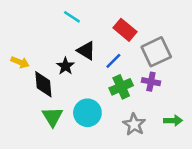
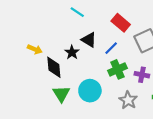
purple cross: (151, 82) -> (142, 75), moved

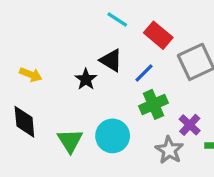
cyan line: (77, 12) -> (117, 19), moved
black diamond: (54, 67) -> (24, 122), moved
purple cross: (142, 75) -> (190, 125), moved, turned 32

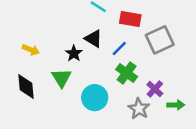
red rectangle: (158, 35) -> (130, 19), turned -30
green cross: (153, 104) -> (127, 73), turned -30
green triangle: (70, 141) -> (62, 78), moved

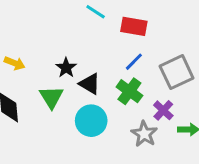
black triangle: (93, 39) -> (90, 84), moved
gray square: (160, 40) -> (177, 72), moved
blue line: (119, 48) -> (134, 62), moved

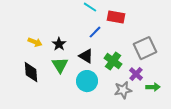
blue line: (134, 62) -> (95, 32), moved
black star: (66, 68) -> (59, 44), moved
gray star: (144, 134) -> (123, 90), turned 30

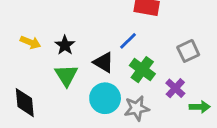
blue line: (95, 32) -> (128, 41), moved
gray square: (145, 48) -> (188, 51), size x0.7
black diamond: (31, 72) -> (25, 103), moved
gray star: (123, 90) -> (137, 108), moved

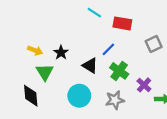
gray square: (188, 51) -> (154, 44), moved
green triangle: (66, 75) -> (45, 72), moved
cyan circle: (105, 98) -> (79, 96), moved

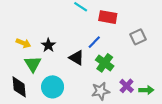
purple cross: (144, 85) -> (127, 86), moved
cyan circle: (79, 96) -> (53, 87), moved

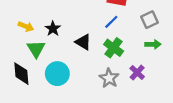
blue line: (94, 42) -> (111, 22), moved
green arrow: (146, 90) -> (153, 44), moved
gray star: (100, 91) -> (109, 78), turned -30

